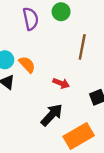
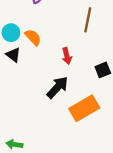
red arrow: (61, 83) -> (67, 56), turned 56

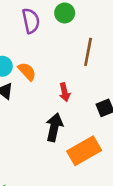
black arrow: (57, 87) -> (54, 127), turned -30

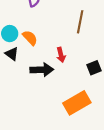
black arrow: (54, 127) -> (42, 70), moved, turned 75

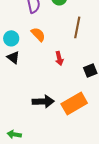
orange semicircle: (30, 38) -> (38, 34), moved
black arrow: (42, 70) -> (43, 101), moved

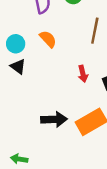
red arrow: (59, 58) -> (83, 74), moved

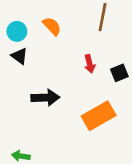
black arrow: (54, 119) -> (45, 98), moved

